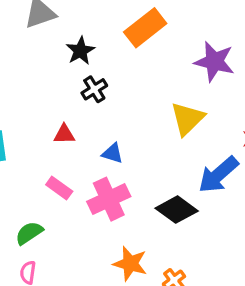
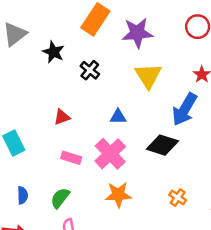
purple star: (214, 62) -> (137, 33), moved
black cross: (94, 89) -> (90, 70), moved
blue triangle: (113, 153) -> (118, 117), moved
orange star: (130, 264) -> (118, 195), moved

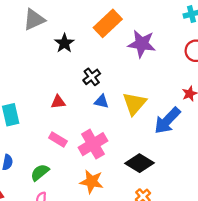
black cross: (90, 70) -> (92, 77), moved
yellow triangle: (148, 76) -> (134, 104), moved
blue triangle: (118, 117) -> (101, 101), moved
black diamond: (162, 145) -> (139, 163), moved

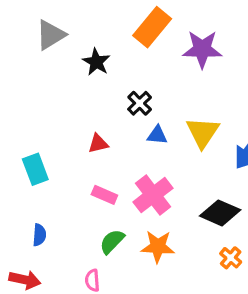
green semicircle: (40, 172) -> (112, 242), moved

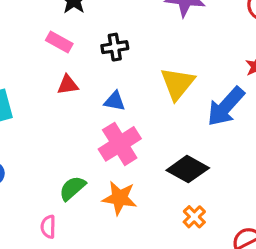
black cross: (140, 103) -> (115, 47), turned 30
blue triangle: (157, 135) -> (115, 101), moved
pink rectangle: (104, 195) -> (59, 42), moved

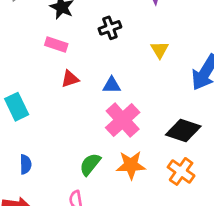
black cross: (115, 47) -> (110, 28), moved
yellow triangle: (177, 84) -> (160, 50), moved, size x0.6
orange cross: (194, 217) -> (181, 171), moved, size x1.4

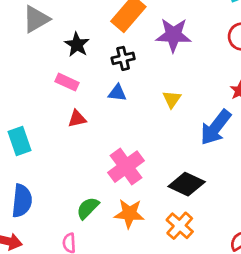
black cross: (110, 28) -> (123, 58), moved
blue triangle: (112, 85) -> (117, 93), moved
blue semicircle: (25, 164) -> (22, 201), size x1.6

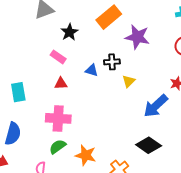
black cross: (123, 58) -> (112, 62), moved
pink cross: (126, 167) -> (58, 118), moved, turned 30
black diamond: (187, 184) -> (149, 145), moved

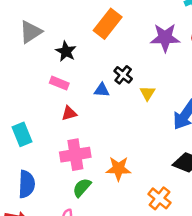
purple star: (137, 37) -> (165, 38), moved
black cross: (112, 62) -> (123, 75), turned -35
orange star: (86, 155) -> (118, 169), moved

